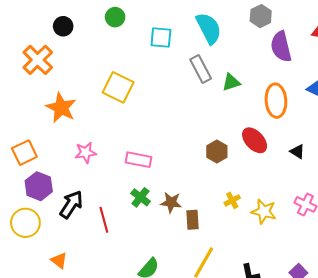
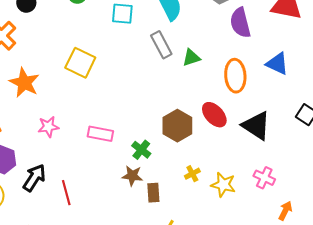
brown hexagon: (217, 152) -> (177, 126), size x1.4
black triangle: (297, 152) -> (256, 126), size x2.0
green cross: (141, 197) -> (141, 150), moved

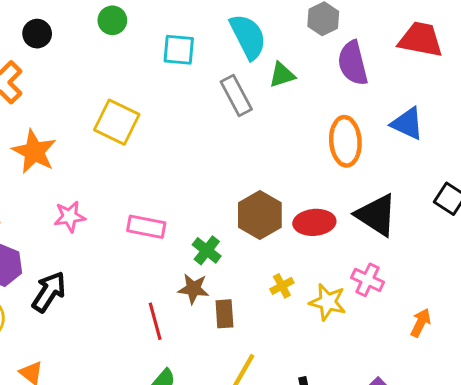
green triangle: (191, 58) -> (282, 75), moved
red ellipse: (214, 115) -> (314, 222), moved, turned -52
pink cross: (264, 178) -> (368, 280), moved
red line: (66, 193) -> (155, 321), moved
orange arrow: (285, 211) -> (421, 323), moved

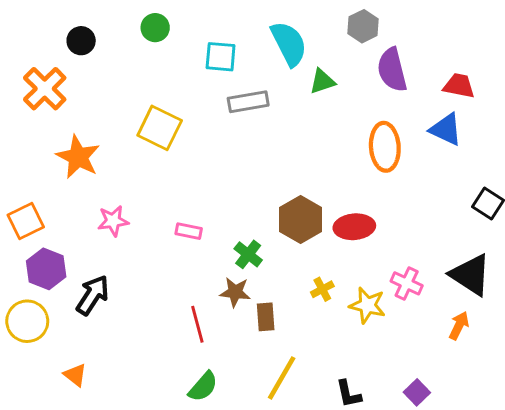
red trapezoid: (421, 39) -> (459, 86), moved, size x0.7
gray rectangle: (236, 96) -> (248, 102), moved, turned -72
black triangle: (376, 215) -> (471, 275), moved
pink rectangle: (146, 227) -> (189, 231), size x0.7

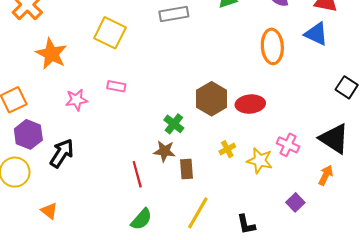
pink rectangle: (189, 231) -> (116, 86), moved
purple square: (417, 392) -> (295, 202), moved

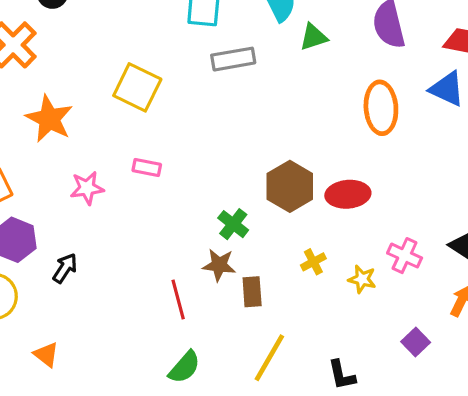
black arrow: (62, 153) -> (65, 268), size x0.7
yellow star: (260, 161) -> (362, 279), size x0.7

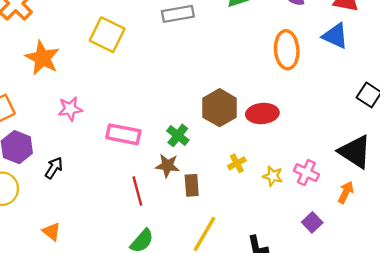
pink rectangle: (147, 168) -> (123, 134), moved, size x1.6
pink cross: (405, 256) -> (306, 173), moved
orange triangle: (46, 355) -> (52, 232), moved

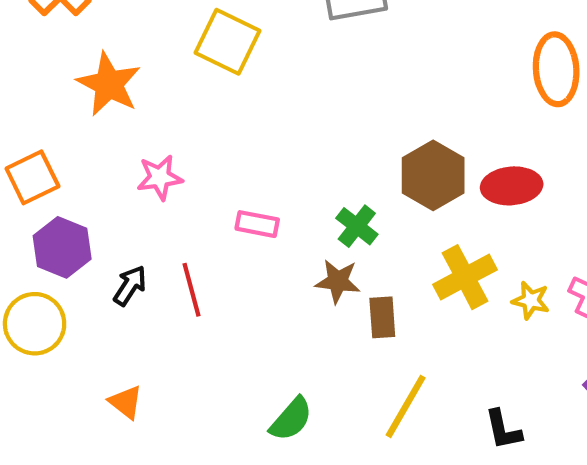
pink rectangle: (123, 134) -> (257, 224), size x0.7
yellow cross: (237, 163) -> (465, 277), size x1.8
red line: (137, 191) -> (191, 290), moved

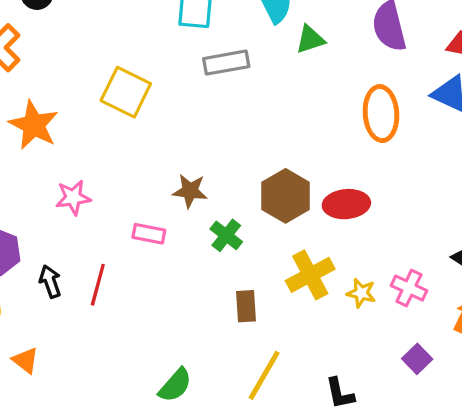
brown star: (338, 281) -> (190, 191), moved
black arrow: (130, 286) -> (50, 281), turned -52
red line: (191, 290) -> (98, 285), turned 30
orange triangle: (126, 402) -> (25, 360), moved

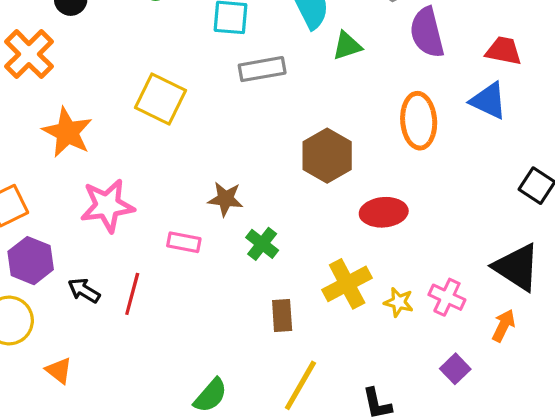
brown hexagon: (286, 196) -> (327, 156), moved
pink star: (73, 197) -> (107, 206), size x1.5
black arrow: (50, 281) -> (84, 291), turned -40

